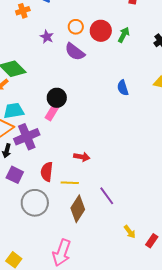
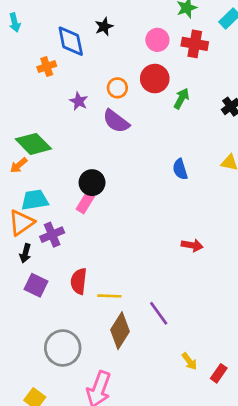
red circle: (101, 31) -> (155, 79), moved
purple cross: (27, 137) -> (52, 235), size x0.7
red arrow: (82, 157) -> (192, 245), moved
gray circle: (35, 203) -> (63, 348), moved

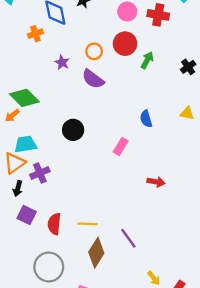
pink rectangle: (85, 203) -> (121, 146), moved
red semicircle: (79, 281) -> (54, 224), moved

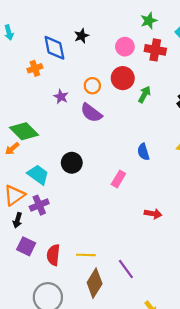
cyan trapezoid: (26, 144) -> (38, 175), moved, turned 45

